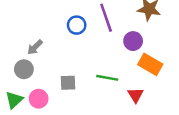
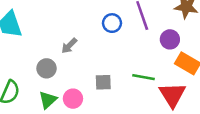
gray circle: (24, 69) -> (47, 68), moved
red triangle: (136, 95) -> (172, 95), size x1.6

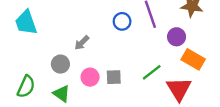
green line: (143, 77) -> (152, 72), turned -48
pink circle: (73, 99) -> (90, 77), moved
green triangle: (48, 100) -> (62, 94), turned -42

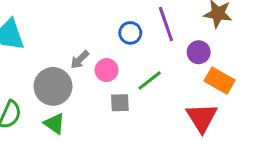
gray circle: (60, 64) -> (53, 86), size x1.6
green line: (152, 72) -> (150, 80), moved
pink circle: (90, 77) -> (107, 70), moved

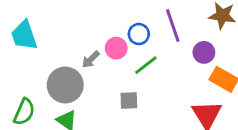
pink circle: (107, 70) -> (116, 48), moved
green line: (150, 80) -> (146, 65), moved

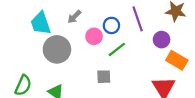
cyan trapezoid: (24, 35) -> (41, 23), moved
gray arrow: (91, 59) -> (74, 17), moved
gray circle: (65, 85) -> (57, 49), moved

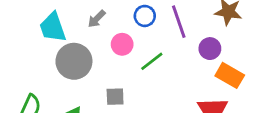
blue circle: (111, 25) -> (145, 16), moved
gray square: (104, 77) -> (115, 97), moved

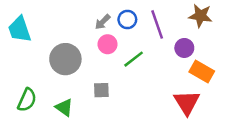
gray arrow: (97, 19) -> (103, 22), moved
cyan trapezoid: (53, 27) -> (20, 29), moved

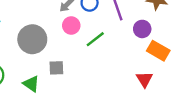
gray square: (101, 90) -> (56, 68), moved
red triangle: (187, 102) -> (144, 79), size x0.7

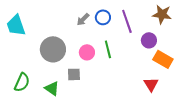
pink circle: (71, 26) -> (87, 52), moved
green line: (95, 39) -> (108, 49), turned -66

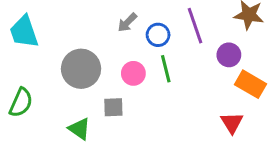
blue circle: (103, 17) -> (158, 35), moved
green semicircle: (22, 82) -> (21, 103), moved

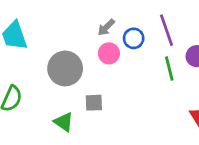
green line: (166, 69) -> (169, 68), moved
pink circle: (133, 73) -> (109, 53), moved

